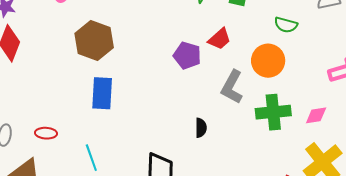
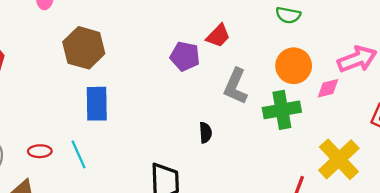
orange circle: (268, 61) -> (294, 66), moved
pink diamond: (316, 115) -> (328, 88), moved
cyan line: (91, 158) -> (79, 154), moved

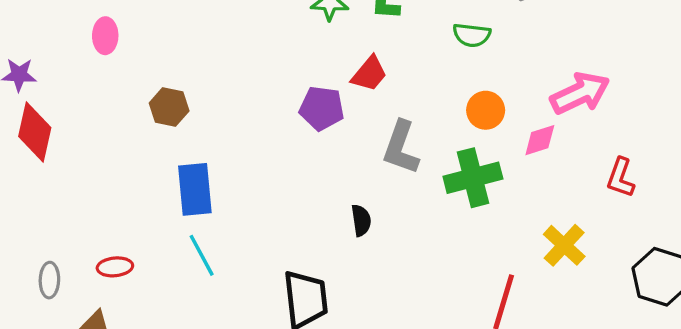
brown hexagon: (84, 48) -> (169, 107), size x0.6
orange circle: (294, 66) -> (486, 110), size x0.7
cyan line: (79, 154) -> (202, 255), moved
yellow cross: (339, 159) -> (564, 245), size x0.7

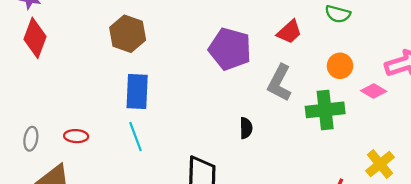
red trapezoid: (369, 74) -> (289, 32), moved
brown hexagon: (169, 107) -> (128, 34), size x1.4
purple pentagon: (322, 108) -> (230, 49), size x1.4
pink diamond: (540, 140) -> (374, 91), turned 40

